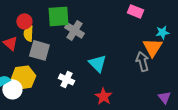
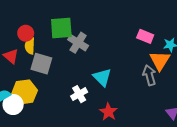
pink rectangle: (135, 11) -> (145, 36), moved
white cross: (66, 79) -> (79, 94), moved, turned 35

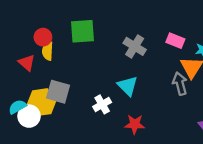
gray cross: (78, 43) -> (135, 46), moved
gray square: (41, 64) -> (58, 92), moved
red star: (108, 112) -> (135, 124), turned -30

